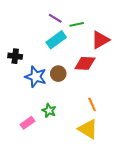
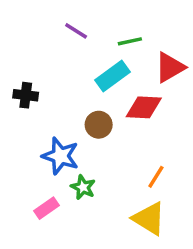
purple line: (55, 18) -> (76, 31), moved
cyan rectangle: (56, 40) -> (113, 76), moved
blue star: (36, 77) -> (60, 156), moved
orange line: (92, 104) -> (156, 177), turned 56

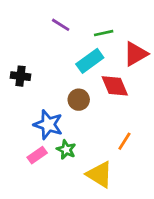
red diamond: (144, 107) -> (115, 86), turned 64
pink rectangle: (46, 208) -> (37, 155), moved
yellow triangle: (149, 219) -> (99, 175), moved

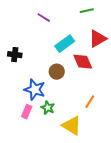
green line: (104, 33) -> (87, 11), moved
pink rectangle: (37, 155) -> (27, 112), turned -32

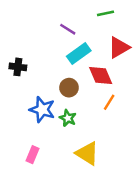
purple line: (44, 18) -> (68, 29), moved
orange line: (90, 102) -> (109, 102), moved
green star: (48, 108) -> (68, 118), moved
pink rectangle: (27, 112) -> (32, 155), moved

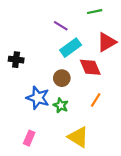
orange line: (109, 102) -> (96, 100), moved

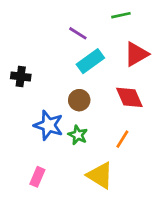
red diamond: (90, 67) -> (129, 97), moved
orange line: (96, 100) -> (122, 139), moved

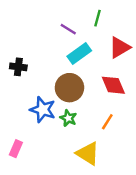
green line: (121, 15) -> (98, 18), moved, turned -63
brown circle: (79, 100) -> (69, 88), size x1.5
pink rectangle: (37, 177) -> (16, 149), moved

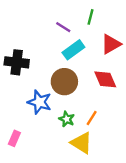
black cross: (18, 67) -> (17, 62), size x1.5
green star: (68, 118) -> (67, 119), moved
orange line: (107, 122) -> (92, 118), moved

